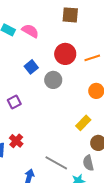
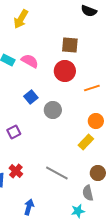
red circle: (65, 54) -> (65, 71), moved
yellow rectangle: (83, 123) -> (86, 142), moved
gray line: (56, 163) -> (57, 173), moved

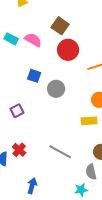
brown square: (70, 45) -> (60, 26), moved, turned 30
blue square: (31, 97) -> (34, 76), turned -32
yellow rectangle: (86, 142) -> (89, 121), turned 42

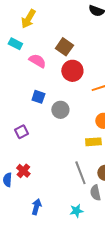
cyan rectangle: (11, 39) -> (15, 44), moved
gray line: (60, 152) -> (80, 173), moved, turned 40
cyan star: (81, 190) -> (76, 211), moved

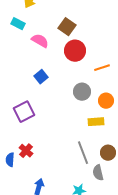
blue square: (38, 97) -> (41, 77), turned 32
gray circle: (60, 110) -> (82, 92), moved
purple square: (21, 132) -> (24, 112), size x1.5

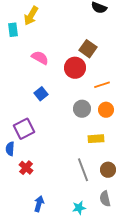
cyan rectangle: (18, 24) -> (13, 30), moved, turned 56
brown square: (67, 27) -> (88, 49), moved
orange circle: (106, 101) -> (106, 110), moved
blue semicircle: (10, 160) -> (10, 149), moved
gray semicircle: (98, 173) -> (105, 199), moved

